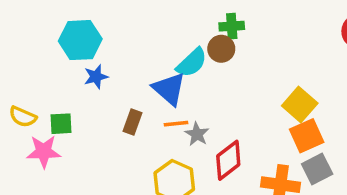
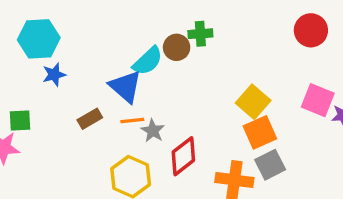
green cross: (232, 26) -> (200, 34), moved
brown rectangle: (132, 122) -> (90, 119), turned 40

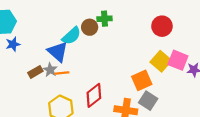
red circle: (311, 30) -> (162, 26), moved
yellow square: (253, 102) -> (161, 61), moved
gray star: (153, 131) -> (50, 70), moved
gray square: (270, 165) -> (148, 101), turned -30

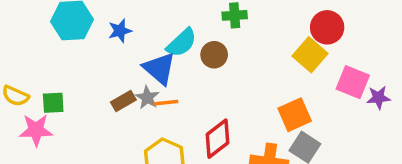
brown circle: (90, 27) -> (214, 55), moved
blue star: (13, 44) -> (120, 31), moved
yellow square: (161, 61) -> (310, 55), moved

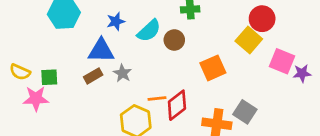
blue star: (120, 31) -> (116, 21), moved
blue triangle: (159, 68) -> (101, 51), moved, turned -40
brown rectangle: (123, 101) -> (93, 76), moved
orange line: (166, 103) -> (157, 99), moved
orange square: (295, 115) -> (213, 68), moved

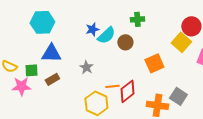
blue star: (116, 21) -> (92, 29), moved
blue triangle: (101, 51) -> (51, 53), moved
brown rectangle: (93, 76) -> (52, 79), moved

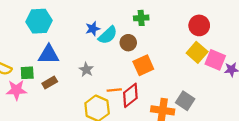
yellow square: (181, 42) -> (197, 52), moved
orange square: (154, 63) -> (143, 65), moved

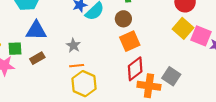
brown circle: (128, 43) -> (123, 19), moved
orange line: (114, 90) -> (77, 66), moved
red diamond: (130, 95) -> (135, 69), moved

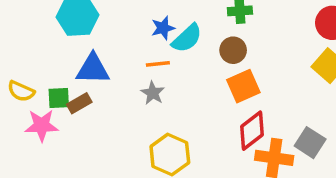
brown rectangle: (37, 58) -> (79, 103), moved
orange line: (77, 66) -> (158, 64), moved

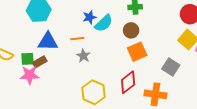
orange line: (158, 64) -> (77, 39), moved
pink star: (42, 125) -> (30, 75), moved
red diamond: (252, 131) -> (128, 82), moved
gray square: (310, 143) -> (171, 67), moved

